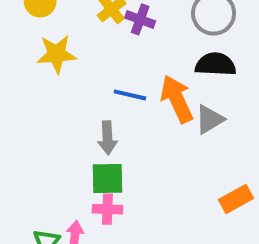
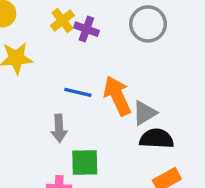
black semicircle: (216, 64) -> (157, 139), moved
green square: (107, 179) -> (85, 163), moved

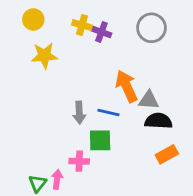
yellow cross: (62, 21) -> (82, 25), turned -36
blue line: (78, 92) -> (108, 113), moved
gray triangle: (145, 113) -> (149, 100), turned 35

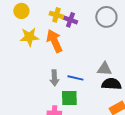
orange arrow: (126, 86) -> (54, 41), moved

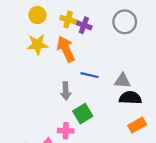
yellow circle: (21, 11) -> (37, 15), moved
blue line: (75, 78) -> (90, 75), moved
green square: (69, 98) -> (83, 114), turned -30

